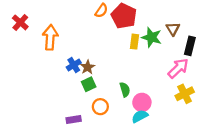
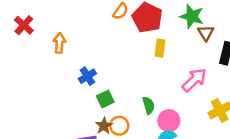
orange arrow: (50, 37) -> (59, 43), size x0.7
green star: (152, 37) -> (192, 16), moved
brown star: (88, 67) -> (104, 126), moved
pink arrow: (178, 68) -> (194, 80), moved

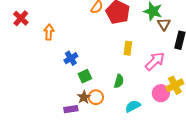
yellow rectangle: (160, 48) -> (128, 48), moved
green semicircle: (148, 105) -> (119, 81), turned 32
pink circle: (169, 121) -> (161, 93), moved

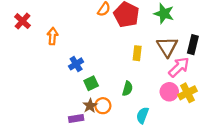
brown triangle: (164, 24) -> (167, 47), moved, size x1.5
pink arrow: (155, 61) -> (179, 67), moved
pink circle: (161, 93) -> (169, 92), moved
cyan semicircle: (133, 106) -> (142, 115), turned -42

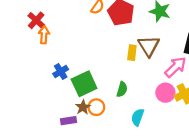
red cross: (22, 21) -> (36, 20), moved
brown triangle: (167, 47) -> (149, 46), moved
blue cross: (76, 64) -> (61, 72), moved
green square: (91, 83) -> (84, 84), size x1.6

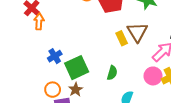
yellow rectangle: (132, 53) -> (122, 38), turned -32
orange circle: (96, 107) -> (53, 90), moved

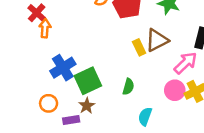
brown triangle: (137, 32) -> (157, 40), turned 35
blue cross: (55, 56) -> (63, 68), size x1.5
orange circle: (53, 90) -> (49, 103), moved

